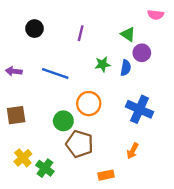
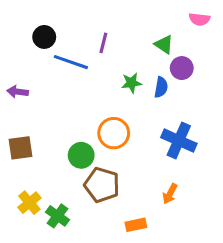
blue line: (55, 74) -> (71, 62), moved

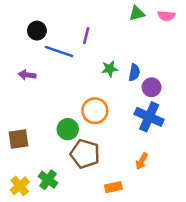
green triangle: (164, 44) -> (137, 13), moved, turned -49
purple circle: (182, 68) -> (152, 87), moved
purple arrow: (18, 92) -> (27, 75), moved
brown square: (21, 148) -> (18, 139), moved
yellow cross: (29, 203) -> (20, 186), moved

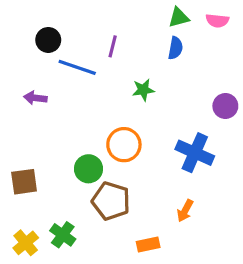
blue semicircle: (134, 72) -> (175, 48), moved
purple circle: (152, 87) -> (225, 106), moved

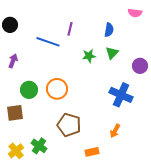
green triangle: (179, 17) -> (112, 53), moved, turned -32
black circle: (48, 40) -> (10, 25), moved
purple arrow: (35, 98) -> (13, 61), moved, turned 104
orange circle: (124, 145) -> (57, 89), moved
green circle: (88, 169) -> (29, 90), moved

